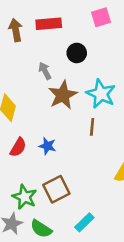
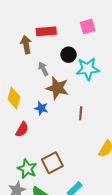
brown arrow: (16, 30) -> (26, 45), moved
cyan star: (101, 94) -> (88, 69), moved, turned -30
brown star: (63, 95) -> (57, 88), turned -30
blue star: (47, 146) -> (41, 108), moved

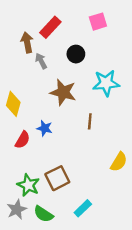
red rectangle: (46, 31) -> (50, 27), turned -42
gray arrow: (43, 69) -> (41, 61), moved
cyan star: (88, 69) -> (106, 83), moved
blue star: (41, 108) -> (45, 128), moved

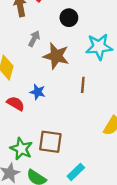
gray arrow: (41, 61) -> (34, 39), moved, turned 56
red semicircle: (23, 140) -> (16, 104), turned -90
brown square: (57, 178) -> (50, 142), turned 35

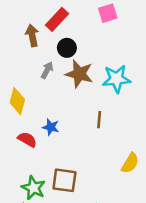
black circle: (69, 18) -> (67, 48), moved
brown star: (56, 56) -> (79, 74), moved

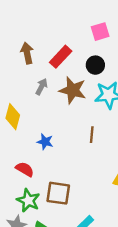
red rectangle: (57, 19) -> (61, 57), moved
black circle: (67, 48) -> (95, 65), moved
red semicircle: (27, 139) -> (25, 169), moved

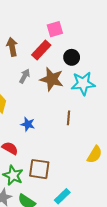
pink square: (100, 32) -> (55, 29), moved

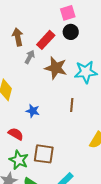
pink square: (55, 29) -> (68, 13), moved
black circle: (72, 57) -> (71, 32), moved
gray arrow: (25, 76) -> (30, 57), moved

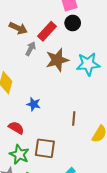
brown arrow: (18, 37) -> (18, 28), turned 126
brown star: (56, 68) -> (57, 60), turned -30
brown line: (72, 105) -> (74, 118), moved

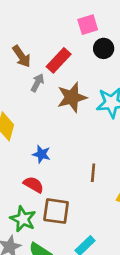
black circle: (73, 23) -> (104, 48), moved
brown arrow: (18, 28) -> (22, 56), turned 30
red semicircle: (16, 128) -> (34, 185), moved

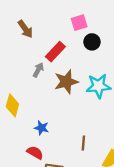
brown arrow: (22, 56) -> (25, 29), moved

